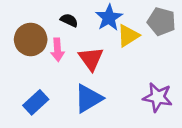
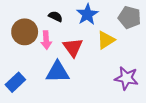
yellow triangle: (128, 36) -> (106, 40), moved
blue triangle: (88, 98) -> (58, 72), moved, turned 30
blue rectangle: (36, 102) -> (15, 82), moved

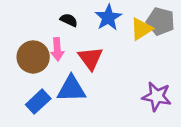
brown circle: (25, 32) -> (33, 57), moved
yellow triangle: (106, 40) -> (141, 29), moved
blue rectangle: (15, 82) -> (38, 102), moved

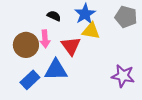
yellow triangle: (141, 29) -> (91, 31), moved, turned 42

